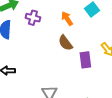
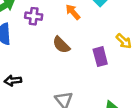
brown semicircle: (65, 43) -> (61, 45), moved

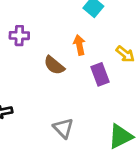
orange arrow: (73, 12) -> (79, 45), moved, turned 35

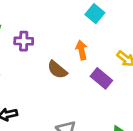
purple rectangle: (100, 74) -> (101, 78), turned -30

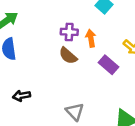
purple cross: (24, 41) -> (69, 32), moved

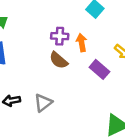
gray triangle: (75, 112) -> (43, 103), moved, turned 36

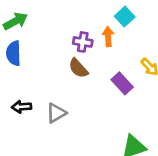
orange arrow: (82, 43) -> (108, 37), moved

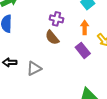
orange arrow: (108, 37) -> (85, 27), moved

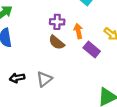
orange arrow: (85, 27) -> (78, 31), moved

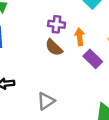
gray triangle: (44, 79) -> (46, 101), moved

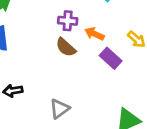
orange arrow: (80, 37) -> (95, 34), turned -56

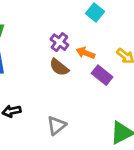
purple cross: (68, 21) -> (59, 42), turned 36

